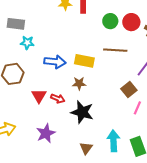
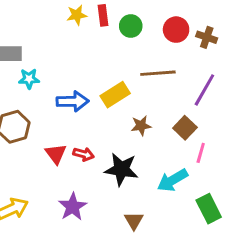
green circle: (110, 21) -> (131, 26), moved
yellow rectangle: (84, 61) -> (115, 95), turned -36
brown star: (79, 83) -> (141, 126), moved
cyan arrow: (113, 141) -> (172, 180), moved, turned -110

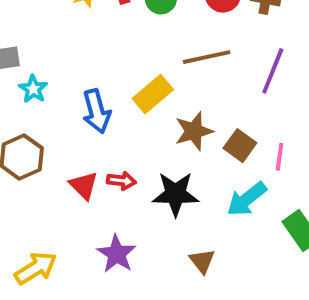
cyan star: (29, 79) -> (33, 89), turned -30
blue arrow: (73, 101) -> (97, 111), turned 84
brown star: (141, 126) -> (194, 131), size x1.4
brown square: (185, 128) -> (240, 146), moved

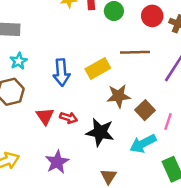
cyan star: (33, 89) -> (19, 61), moved

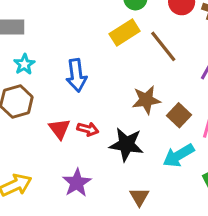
brown line: (135, 52) -> (163, 46), turned 56
yellow rectangle: (98, 69) -> (125, 33), moved

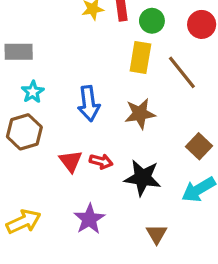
yellow rectangle: (125, 33) -> (140, 58), turned -48
brown star: (146, 100) -> (140, 114), moved

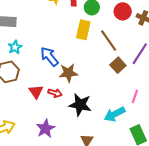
blue arrow: (89, 104) -> (49, 57), turned 145
brown star: (140, 114) -> (68, 73), moved
brown square: (199, 146) -> (118, 65), moved

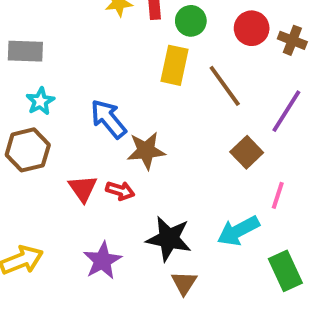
brown square: (118, 65) -> (247, 152), moved
black star: (80, 105) -> (169, 239), moved

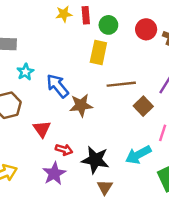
brown line: (225, 86) -> (121, 84), moved, turned -60
cyan star: (40, 101) -> (25, 72), moved
red arrow: (120, 191) -> (64, 150), moved

